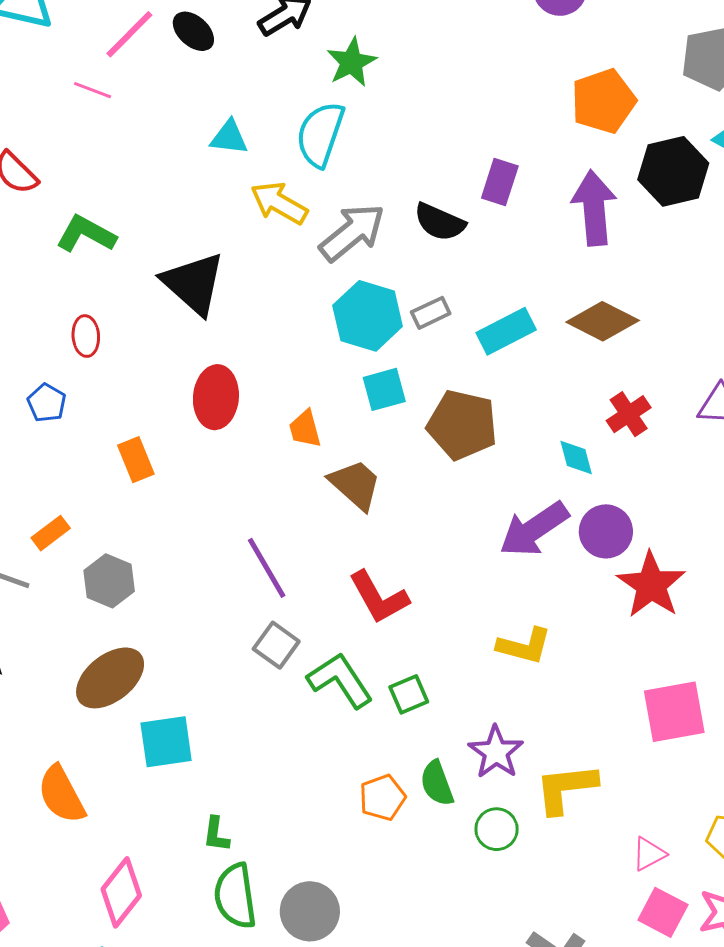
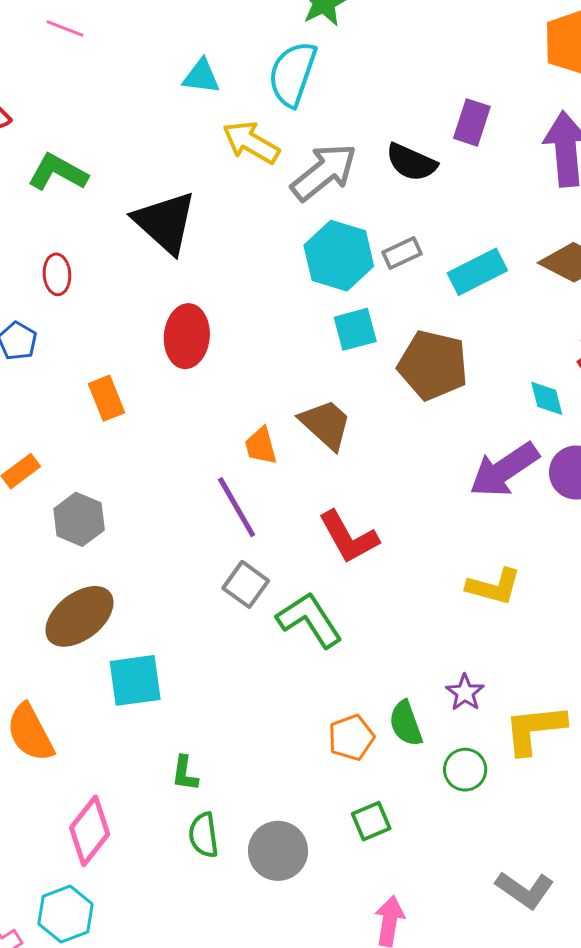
orange trapezoid: (305, 429) -> (261, 446), moved
green square: (409, 694) -> (371, 821), moved
purple star: (496, 752) -> (465, 693), size x0.7
green semicircle: (235, 896) -> (204, 835), size x0.7

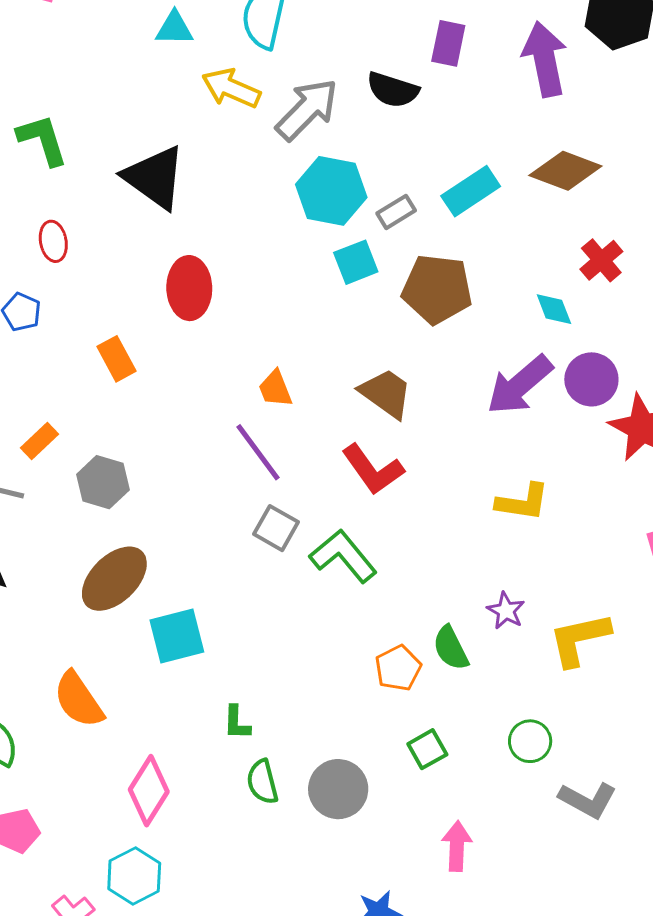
green L-shape: (58, 172) -> (42, 140), turned 50
gray rectangle: (402, 253) -> (396, 212), moved
brown trapezoid: (326, 424) -> (386, 393), moved
green circle: (465, 770) -> (530, 741), moved

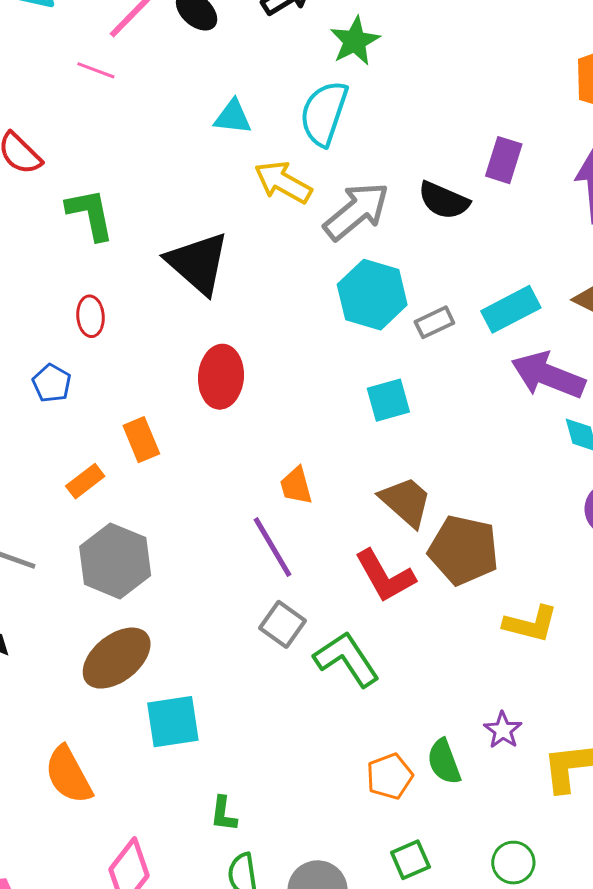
cyan square: (356, 262) -> (388, 400), moved
brown pentagon: (437, 289) -> (464, 550), moved
purple arrow: (520, 385) -> (548, 375), moved, turned 56
orange rectangle: (40, 441) -> (85, 481), moved
gray hexagon: (103, 482) -> (115, 561), size x1.4

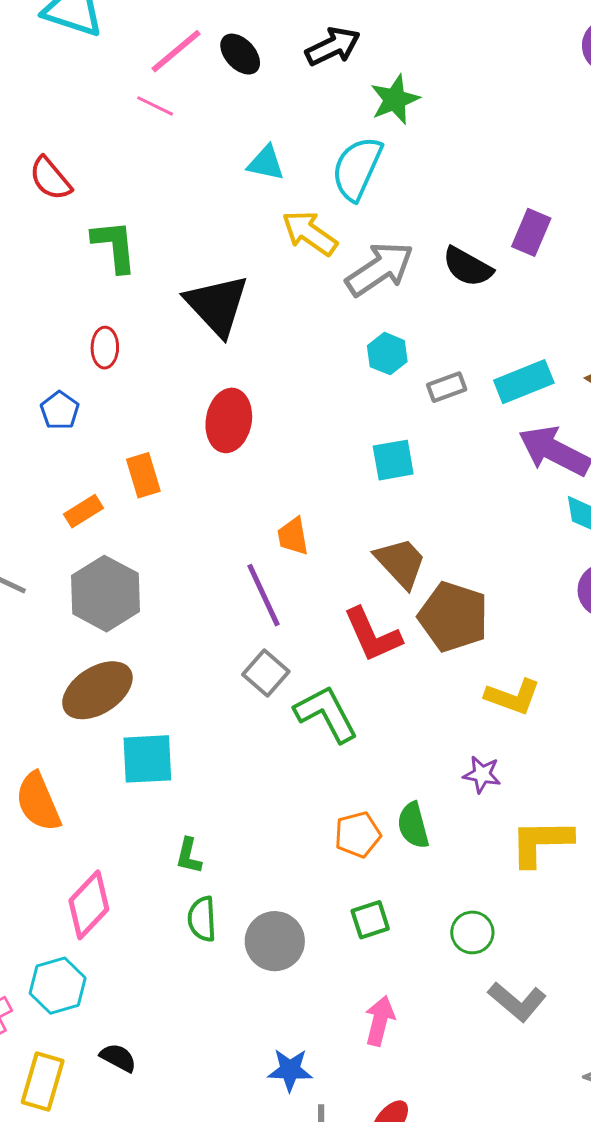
pink line: (96, 70) -> (155, 106), moved
cyan hexagon: (372, 295) -> (387, 354), size x0.6
purple star: (503, 730) -> (482, 774), moved, turned -30

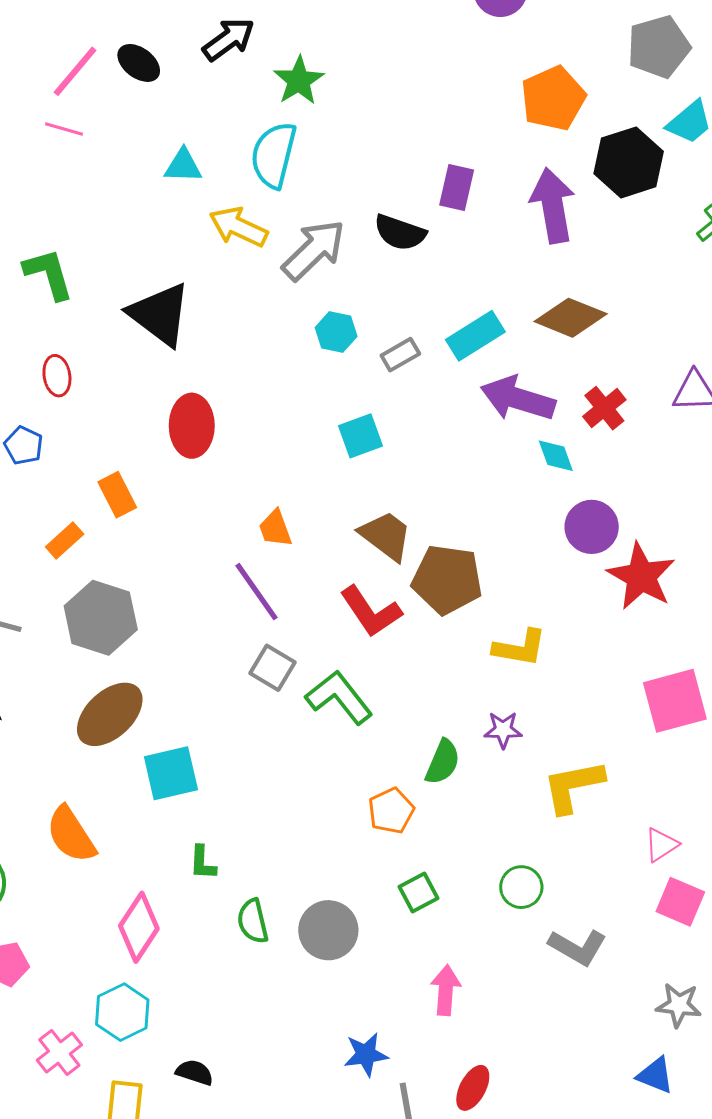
green semicircle: (413, 825) -> (443, 762), moved, turned -132
green L-shape: (189, 856) -> (203, 863), moved

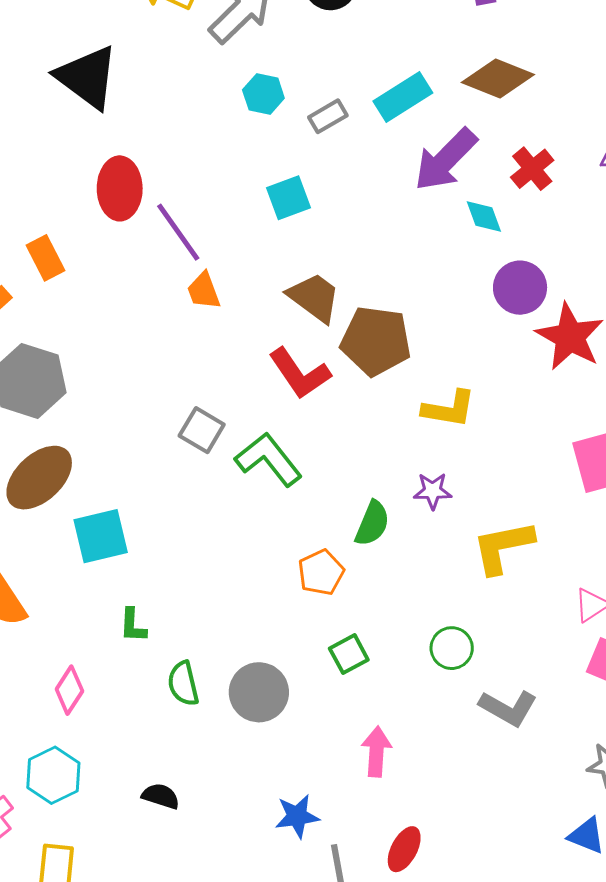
purple arrow: (518, 399) -> (446, 160), turned -62
purple line: (257, 592) -> (178, 232), moved
pink diamond: (139, 927) -> (69, 690), size x0.7
black semicircle: (195, 1072) -> (161, 796), moved

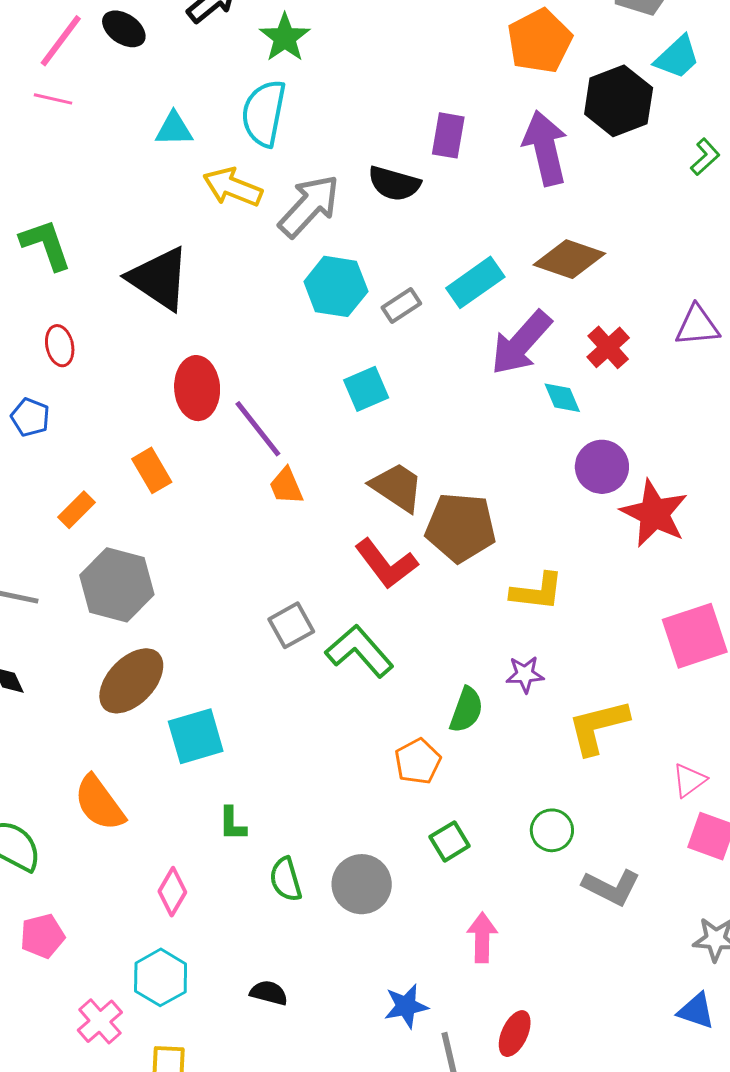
cyan hexagon: (263, 94) -> (336, 286), size x1.5
orange rectangle: (46, 258) -> (152, 470), moved
gray square: (202, 430) -> (291, 625), turned 33

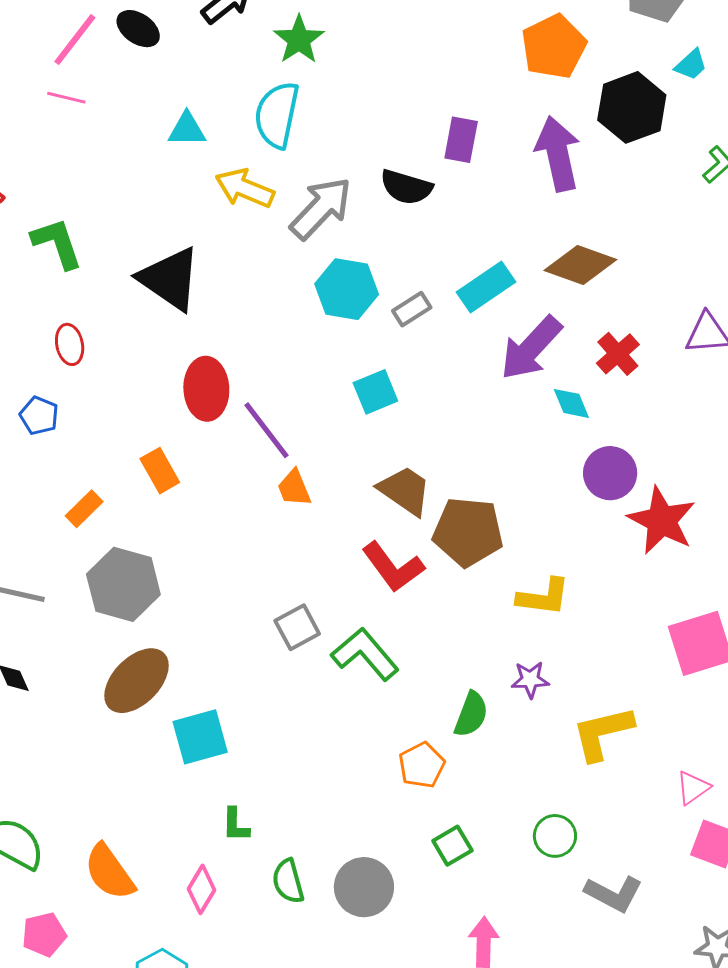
cyan trapezoid: (677, 57) -> (691, 65), size x0.7
orange semicircle: (99, 803) -> (109, 872), moved
pink diamond: (172, 892) -> (201, 889), moved

